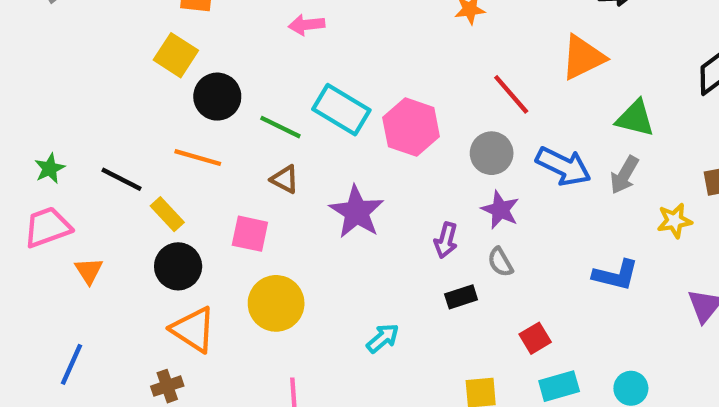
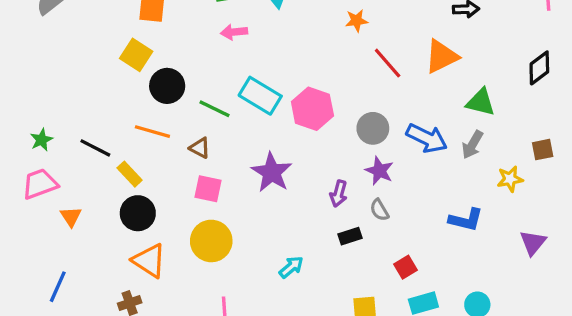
red line: (511, 94) -> (388, 63), moved
brown triangle: (285, 179) -> (200, 148), moved
pink square: (250, 234) -> (208, 189), moved

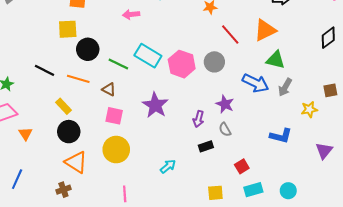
yellow square: (136, 55) -> (68, 29), turned -36
green triangle: (481, 102) -> (276, 60), moved
gray circle: (373, 128) -> (214, 62), moved
black line: (95, 148) -> (44, 70), moved

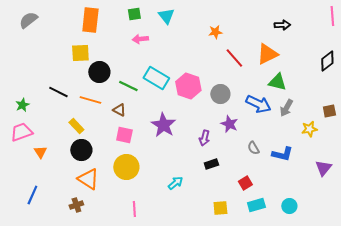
gray circle: (214, 62) -> (220, 94), moved
gray semicircle: (225, 129) -> (253, 148), moved

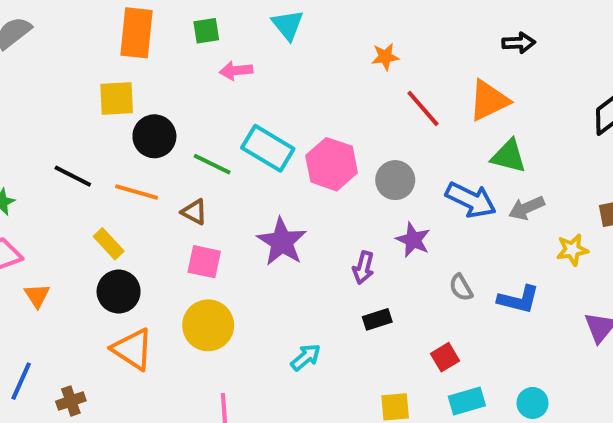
green square: (134, 14) -> (206, 31), moved
gray arrow: (286, 108) -> (527, 208), turned 36
brown cross: (76, 205) -> (71, 401), moved

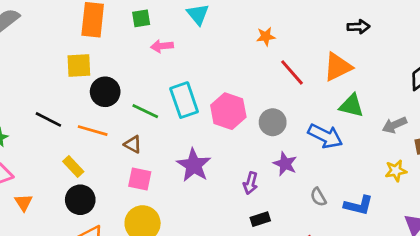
cyan rectangle: (268, 148) -> (184, 100), turned 40
gray arrow: (527, 208) -> (394, 125), moved

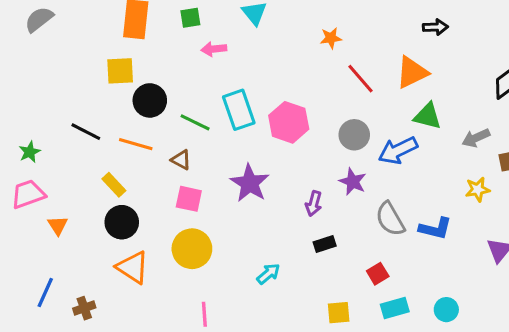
gray circle: (273, 122) -> (354, 135), moved
blue arrow: (325, 136) -> (398, 150), turned 128
gray semicircle: (318, 197) -> (390, 219), size x1.6

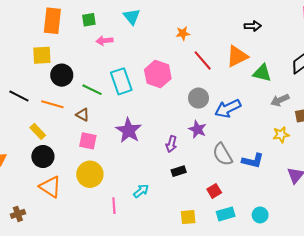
green triangle: (428, 116) -> (262, 73), moved
pink hexagon: (289, 122) -> (158, 74), moved
pink line: (204, 314) -> (114, 206), moved

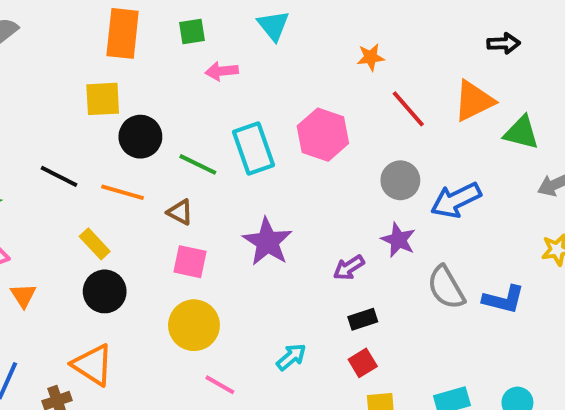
purple arrow: (171, 144) -> (349, 268), turned 42
orange triangle: (50, 187) -> (93, 365), moved
red square: (214, 191) -> (363, 363), moved
pink line: (114, 206) -> (220, 385), moved, turned -56

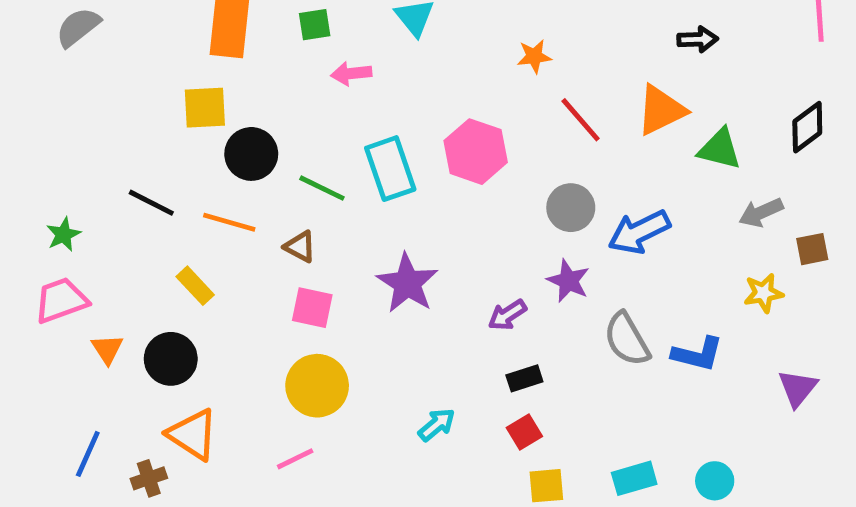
black circle: (105, 291) -> (171, 359), moved
pink line: (220, 385) -> (295, 459), moved, turned -56

